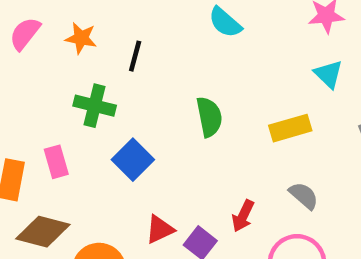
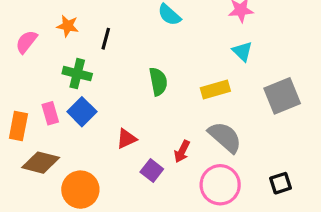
pink semicircle: (25, 34) -> (26, 42), moved
blue square: (133, 160) -> (82, 112), moved
gray semicircle: (304, 196) -> (225, 137), size x1.6
red triangle: (160, 229) -> (126, 139), moved

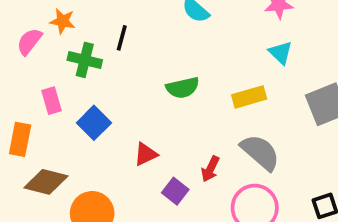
orange star: (68, 26) -> (63, 21), moved
green cross: (77, 74) -> (85, 60), moved
green semicircle: (158, 82) -> (183, 88), turned 88
pink rectangle: (50, 113) -> (52, 101), moved

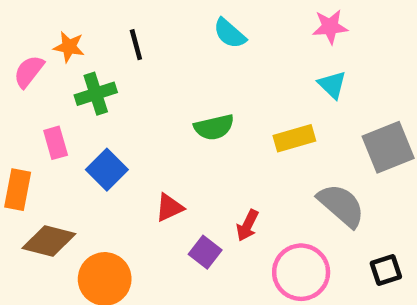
black line: (122, 38) -> (136, 45), moved, turned -30
green cross: (85, 60) -> (96, 94), turned -32
gray semicircle: (260, 152) -> (341, 205), moved

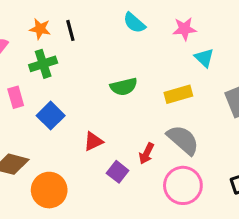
pink star: (330, 27) -> (184, 29), moved
orange star: (69, 47) -> (40, 29), moved
gray semicircle: (341, 205) -> (183, 140), moved

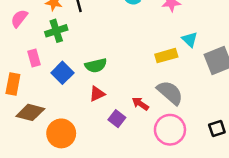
cyan triangle: (204, 58) -> (190, 39), moved
green semicircle: (124, 87) -> (96, 65), moved
red arrow: (146, 154) -> (140, 104), turned 98

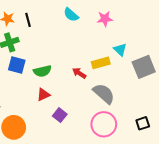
blue square: (62, 73) -> (17, 65), moved, turned -30
red arrow: (140, 104) -> (79, 73), moved

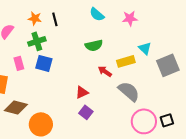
green semicircle: (42, 71) -> (94, 45), moved
red triangle: (43, 95) -> (82, 92), moved
pink circle: (104, 124) -> (144, 121), moved

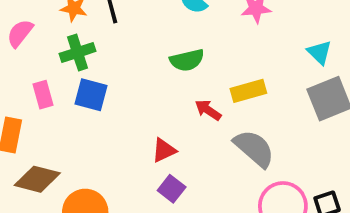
cyan triangle: (145, 48) -> (319, 52), moved

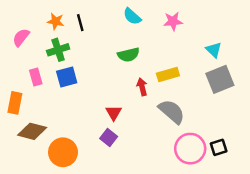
blue square: (91, 95) -> (67, 77), turned -30
red arrow: (208, 110) -> (142, 87), turned 42
red triangle: (164, 150) -> (114, 113), turned -35
purple square: (172, 189) -> (109, 137), moved

